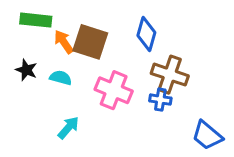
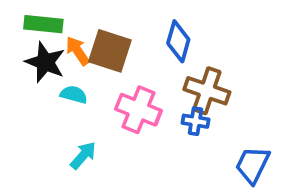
black star: (26, 70) -> (45, 62), moved, size x1.5
blue trapezoid: (207, 135) -> (253, 165), turned 76

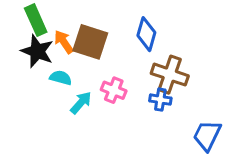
green rectangle: (43, 24) -> (36, 20), turned 60
pink cross: (138, 110) -> (114, 90), size x0.7
cyan arrow: (83, 155) -> (81, 103), moved

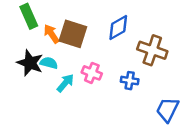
blue diamond: (146, 34) -> (118, 28), turned 44
black star: (37, 51) -> (30, 63), moved
brown cross: (170, 75) -> (152, 50), moved

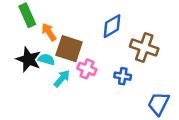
brown square: (73, 34) -> (69, 49), moved

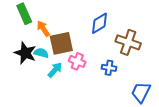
brown square: (69, 49) -> (61, 43), turned -30

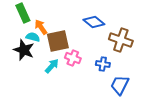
blue diamond: (99, 23) -> (94, 22), turned 70
cyan semicircle: (41, 53) -> (33, 37), moved
blue trapezoid: (141, 92) -> (120, 85), moved

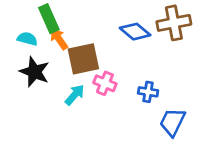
green rectangle: (23, 13) -> (49, 19), moved
cyan semicircle: (33, 37) -> (27, 39), moved
brown cross: (121, 40) -> (174, 23), moved, turned -30

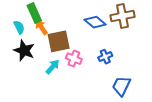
cyan semicircle: (27, 39) -> (19, 27), turned 48
blue cross: (148, 92) -> (105, 57), moved, turned -32

